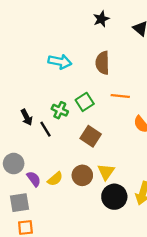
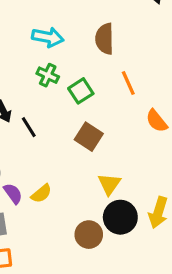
orange line: (120, 96) -> (128, 83), turned 60
green cross: (60, 110) -> (48, 75), moved
brown circle: (82, 175) -> (89, 235), moved

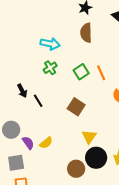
brown semicircle: (105, 39) -> (86, 33), moved
green cross: (48, 75) -> (50, 68), turned 32
green square: (81, 91) -> (81, 72), moved

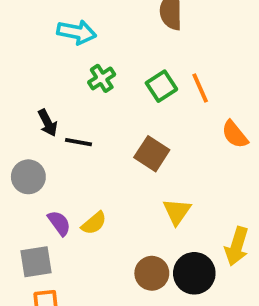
cyan arrow: (50, 44) -> (77, 32), moved
black line: (38, 101) -> (79, 142), turned -48
gray circle: (11, 130) -> (28, 177), moved
black circle: (96, 158) -> (194, 273), moved

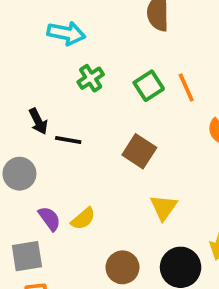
brown circle: (152, 273) -> (122, 267), moved

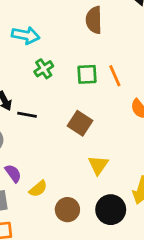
green square: (149, 86) -> (87, 74), turned 30
yellow semicircle: (83, 219) -> (38, 189), moved

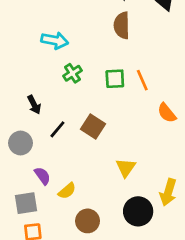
black line: (27, 115) -> (57, 129), moved, turned -60
brown square: (80, 123) -> (93, 127), moved
brown circle: (67, 210) -> (88, 221), moved

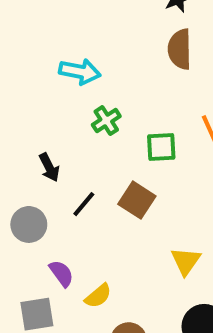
green square: (115, 79) -> (161, 147), moved

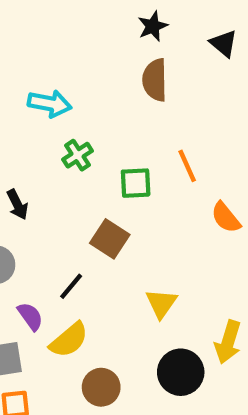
black line: (84, 204) -> (71, 286), moved
yellow semicircle: (98, 296) -> (69, 340), size x1.4

